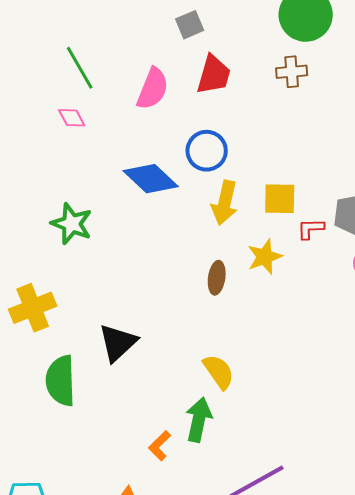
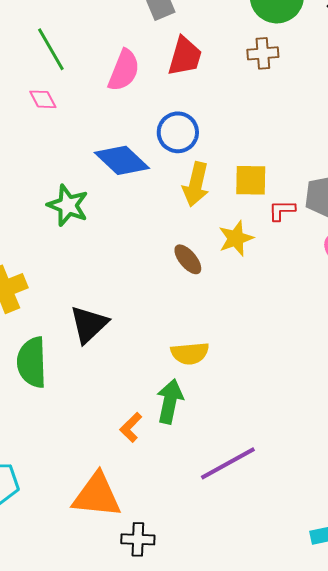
green star: (72, 224) -> (68, 205), moved
brown ellipse: (217, 278) -> (188, 259), turned -48
yellow semicircle: (219, 372) -> (190, 353), turned 120

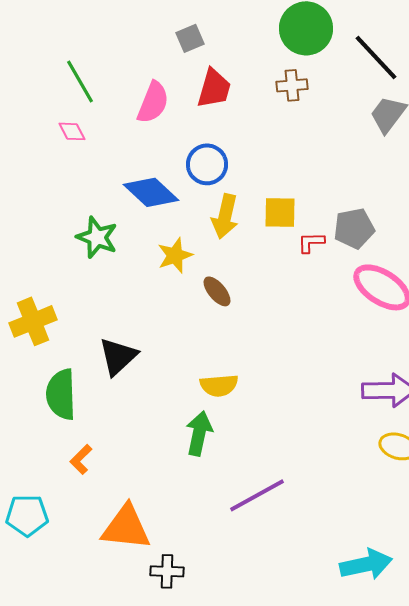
yellow star: (236, 238) -> (175, 255), moved
orange L-shape: (131, 427) -> (81, 459), moved

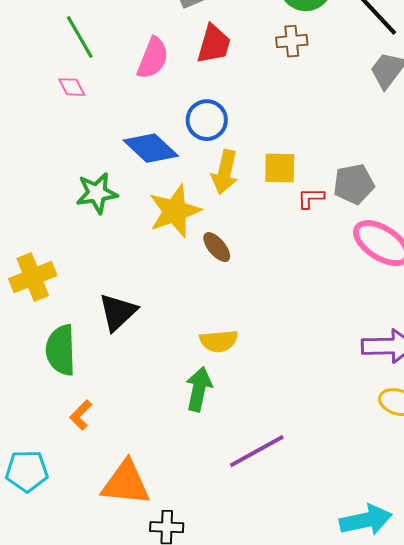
green star: (97, 237) -> (97, 193), turned -30
yellow star: (175, 255) -> (175, 211), size x1.5

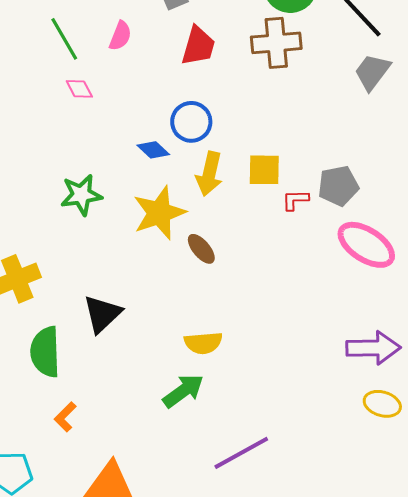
brown cross: (292, 41) -> (276, 43), size x1.6
pink semicircle: (153, 58) -> (120, 36), moved, size x0.7
pink diamond: (72, 87) -> (79, 89), moved
blue diamond: (151, 148) -> (153, 150), moved, size x0.6
green arrow: (199, 389) -> (183, 391), turned 42

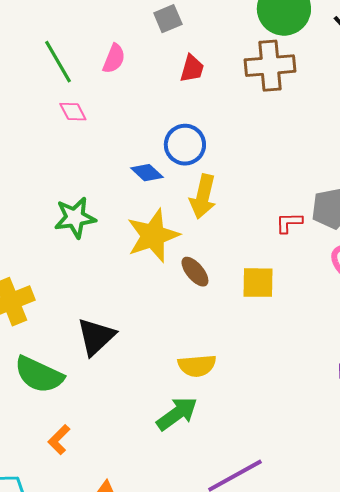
red trapezoid: (198, 46) -> (192, 69), size x0.7
yellow square: (264, 170) -> (258, 283), moved
green semicircle: (45, 352) -> (39, 375), turned -63

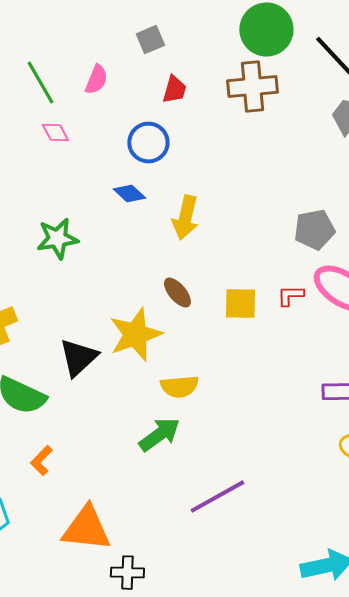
blue circle: (185, 145) -> (148, 143), moved
red L-shape: (289, 223) -> (290, 296), moved
yellow star: (153, 236) -> (135, 335), moved

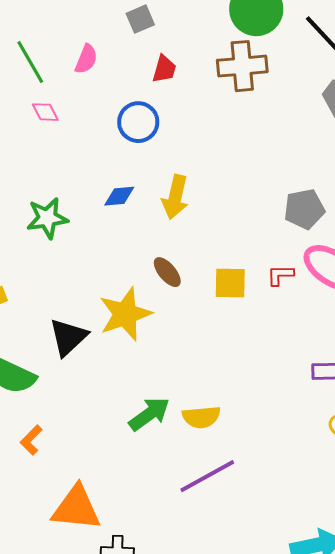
blue diamond: (129, 194) -> (119, 196), moved, turned -48
yellow semicircle: (179, 387) -> (201, 417), moved

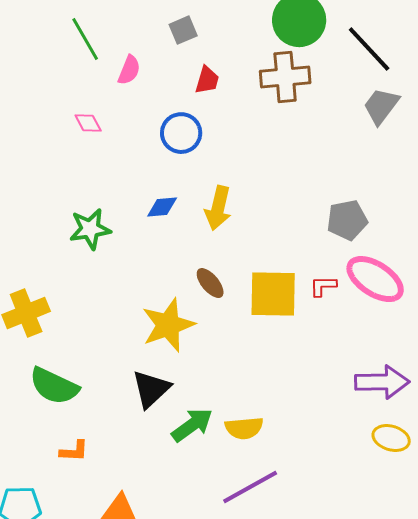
green line: (30, 62) -> (85, 39), moved
yellow square: (230, 283) -> (273, 294), size x1.5
black triangle: (68, 337) -> (151, 389), moved
orange L-shape: (31, 440) -> (74, 451), turned -132

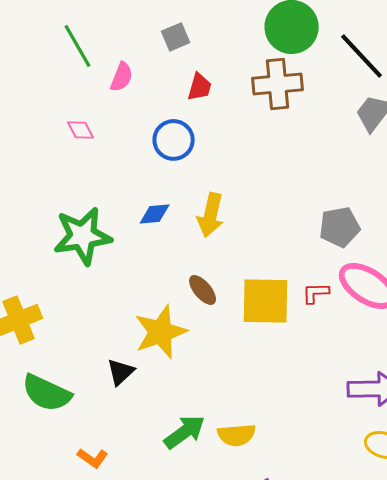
green star: (90, 229) -> (83, 236), size x1.4
black triangle: (151, 389) -> (121, 372), moved, size x0.7
orange L-shape: (74, 451) -> (93, 458), moved, turned 32

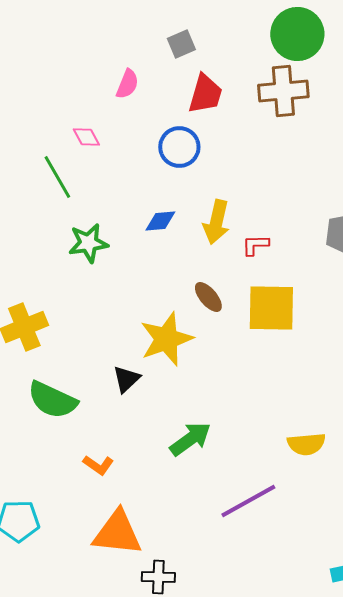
green line: (78, 46) -> (57, 177), moved
red trapezoid: (200, 87) -> (205, 94), size x1.4
green star: (83, 236) -> (88, 243), size x0.7
red L-shape: (316, 293) -> (255, 245), moved
yellow semicircle: (237, 435) -> (306, 444), moved

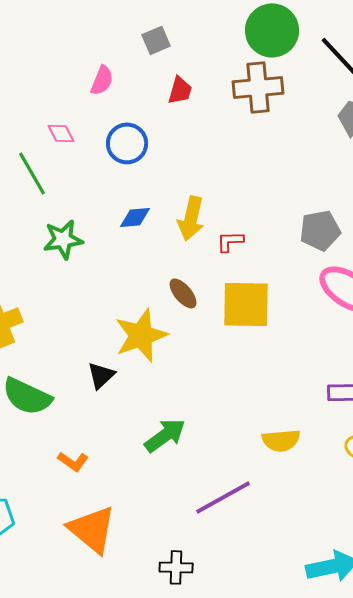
red trapezoid: (205, 94) -> (180, 90), size x0.7
blue circle: (179, 147) -> (127, 143), moved
orange triangle: (117, 533) -> (92, 529), turned 34
black cross: (158, 577) -> (176, 567), moved

